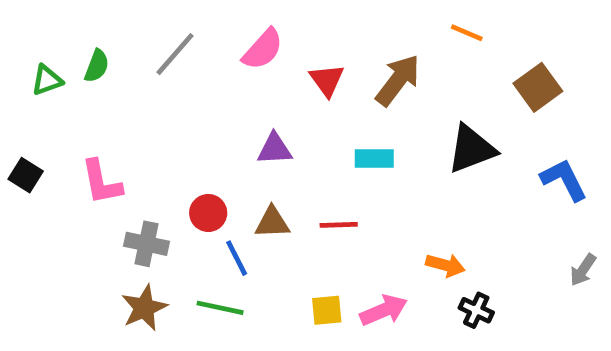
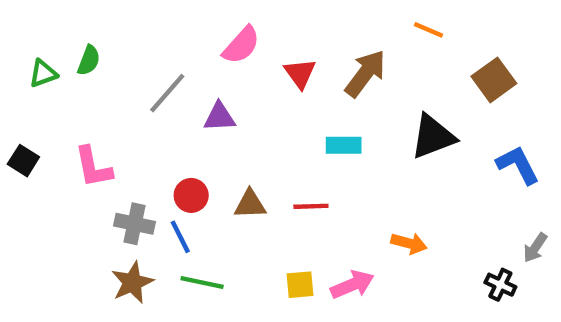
gray line: (175, 54) -> (167, 93), moved
purple triangle: (275, 149) -> (219, 117), moved
blue line: (237, 258) -> (180, 237), moved
black cross: (476, 310) -> (500, 285), moved

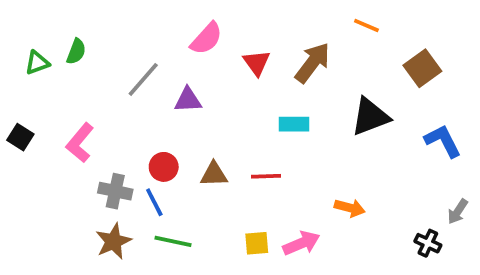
pink L-shape: (93, 167) -> (80, 143), turned 51

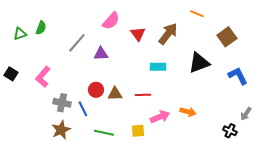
red circle: (164, 167) -> (96, 90), moved
green line: (173, 241) -> (104, 133), moved
pink arrow: (301, 243) -> (160, 117), moved

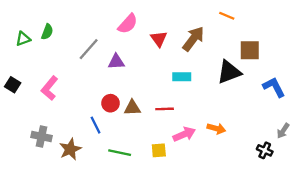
brown square: (227, 37) -> (250, 50), moved, turned 36
gray cross: (62, 103) -> (41, 137), moved

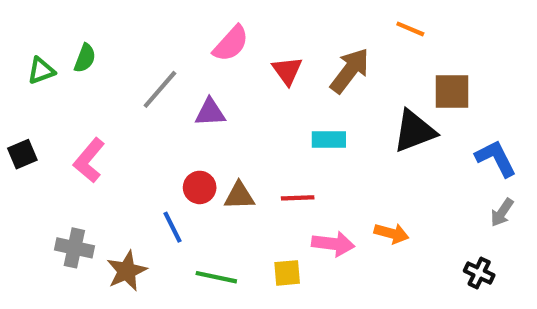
black square: (13, 85) -> (22, 154), turned 35
gray arrow: (283, 131) -> (502, 212), moved
pink arrow: (184, 134) -> (333, 244), turned 30

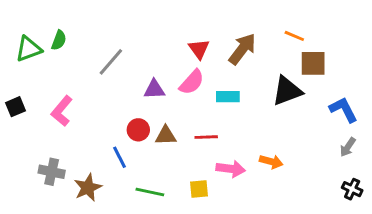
orange line: (410, 29) -> (294, 36), moved
pink semicircle: (231, 44) -> (192, 82), moved
green triangle: (41, 71) -> (29, 49), size x1.4
purple triangle: (210, 112) -> (154, 89), moved
black cross: (479, 273) -> (352, 189), moved

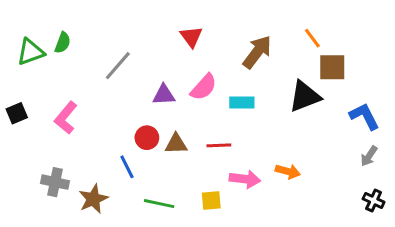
orange line: (294, 36) -> (312, 38), turned 30
red triangle: (199, 49) -> (191, 37), moved

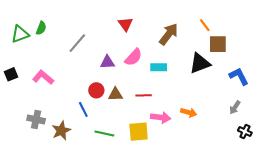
pink L-shape: (66, 118) -> (43, 77), turned 90
gray arrow: (369, 156) -> (235, 107), moved
yellow square: (211, 201) -> (139, 132), size x1.5

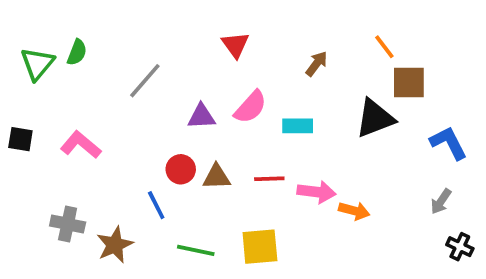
green triangle: (20, 34) -> (37, 64), turned -30
brown arrow: (169, 34) -> (316, 64), size x0.6
black square: (11, 74) -> (20, 139), turned 32
pink arrow: (161, 117) -> (316, 192), moved

